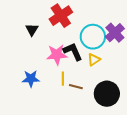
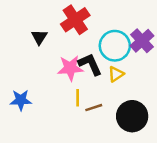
blue star: (31, 79) -> (21, 100), moved
brown line: (76, 87) -> (94, 108), turned -32

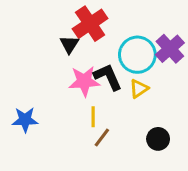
black triangle: (39, 37) -> (69, 44), moved
brown line: (94, 108) -> (102, 137), moved, turned -35
black circle: (132, 116) -> (158, 139), size x0.6

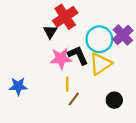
yellow triangle: (139, 89) -> (100, 64), size x1.6

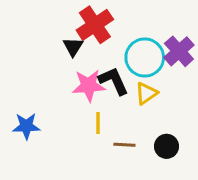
yellow triangle: (100, 64) -> (146, 93), size x0.7
brown line: (74, 99) -> (124, 145), moved, turned 56

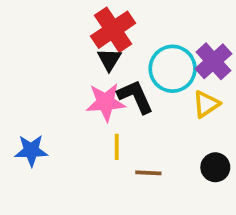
black triangle: (73, 47) -> (109, 59), moved
yellow triangle: (146, 93) -> (206, 104), moved
black circle: (167, 146) -> (215, 167), moved

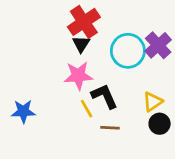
black L-shape: (135, 97) -> (104, 96), moved
yellow triangle: (206, 104) -> (153, 102), moved
yellow line: (117, 147) -> (87, 109), turned -30

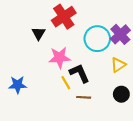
black triangle: (81, 44) -> (39, 33), moved
yellow triangle: (153, 102) -> (118, 65), moved

